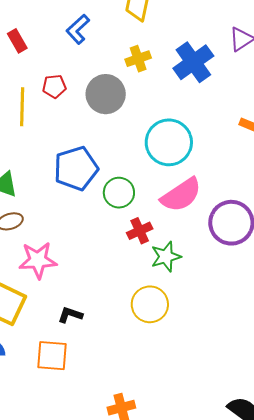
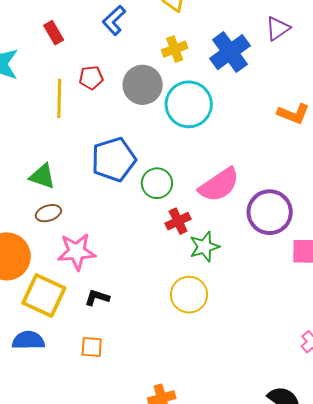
cyan circle: (169, 142) -> (189, 104), moved
black L-shape: (70, 315) -> (97, 298), moved
orange square: (52, 356) -> (92, 347), size x0.7

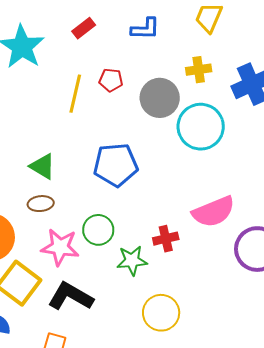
blue L-shape: (114, 20) -> (145, 29), turned -148
red rectangle: (54, 33) -> (84, 28), turned 70
green circle: (157, 183) -> (98, 230), moved
green star: (204, 247) -> (132, 261), moved
black L-shape: (97, 298) -> (71, 296), size x1.8

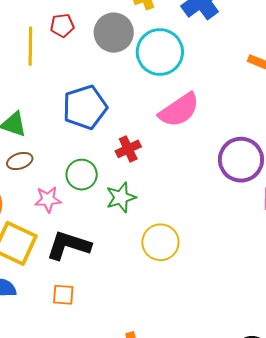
pink semicircle: (214, 212) -> (179, 110), moved
red cross: (166, 239) -> (128, 149), moved
pink star: (60, 247) -> (48, 199), size x0.7

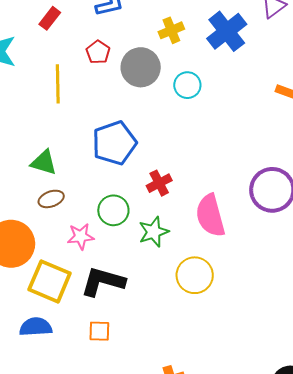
red pentagon: (62, 25) -> (98, 52), moved, turned -30
cyan circle: (160, 52) -> (187, 85), size x0.6
pink semicircle: (179, 110) -> (210, 216), moved, turned 111

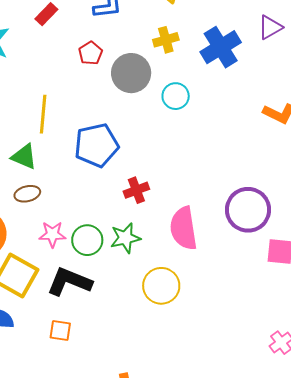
yellow line: (58, 84) -> (43, 114), moved
green circle: (113, 210) -> (87, 240), moved

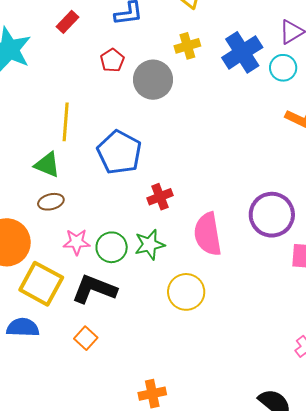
cyan circle: (176, 96) -> (283, 68), moved
blue pentagon: (96, 145) -> (119, 152), turned -30
orange square: (60, 331) -> (86, 338), turned 35

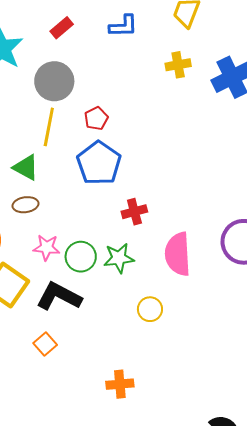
red pentagon: (112, 60) -> (96, 118), moved
gray circle: (153, 80) -> (54, 81), moved
yellow circle: (186, 292) -> (150, 309), size x0.7
orange cross: (152, 394) -> (120, 384), moved

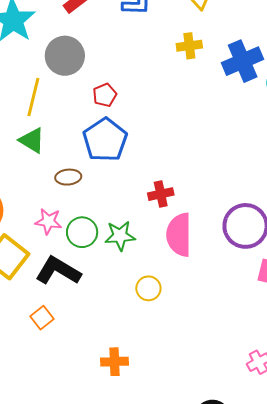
yellow line: (49, 127) -> (33, 97), moved
brown ellipse: (25, 205) -> (68, 177), moved
red cross: (134, 212) -> (161, 194), moved

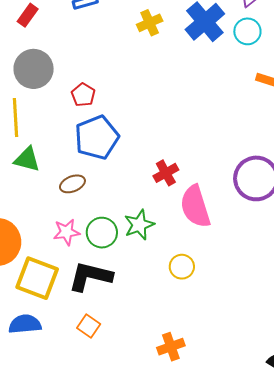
blue pentagon: (105, 140) -> (97, 137), turned 30

